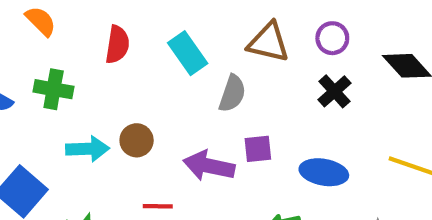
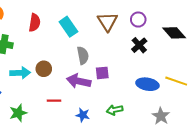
brown triangle: (268, 42) -> (107, 22), turned 45
gray semicircle: (232, 93) -> (83, 55), moved, turned -30
blue ellipse: (324, 172) -> (147, 84), moved

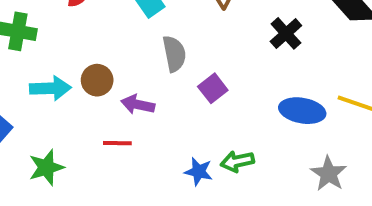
purple square: (102, 73) -> (213, 88), turned -32
purple arrow: (79, 81) -> (138, 105), moved, size x0.7
blue star: (83, 115) -> (199, 172), moved

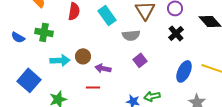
gray semicircle: (174, 54) -> (131, 35), moved, turned 96
blue ellipse: (302, 111) -> (184, 71), turned -75

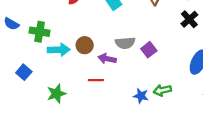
green cross: (44, 32) -> (40, 32), moved
gray semicircle: (131, 35) -> (125, 43), moved
blue square: (29, 80) -> (24, 72), size x0.6

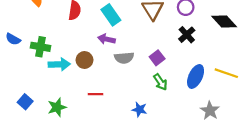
purple square: (149, 50) -> (157, 58), moved
purple arrow: (107, 59) -> (106, 39), moved
blue square: (24, 72) -> (25, 102), moved
green arrow: (162, 90) -> (160, 82), moved, turned -112

